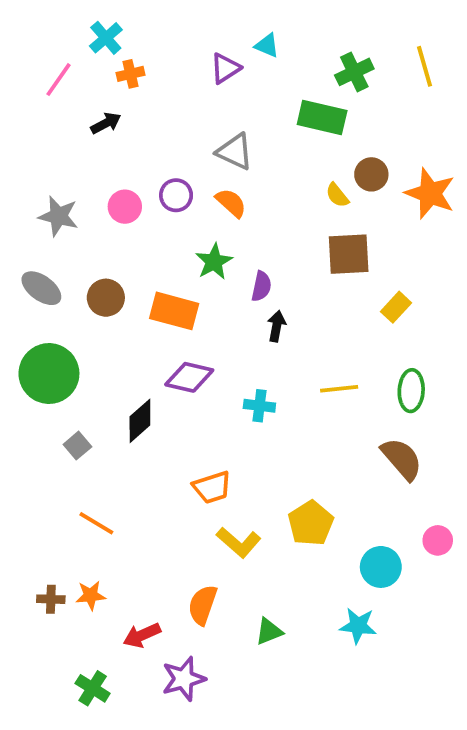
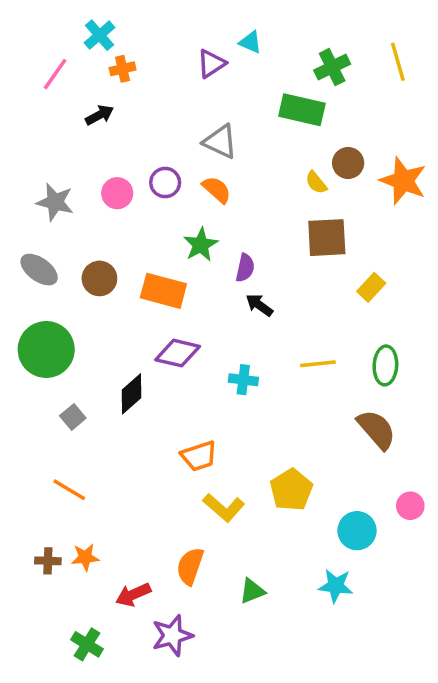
black arrow: (277, 326) -> (259, 305), turned -64
orange line: (96, 523) -> (69, 490), moved

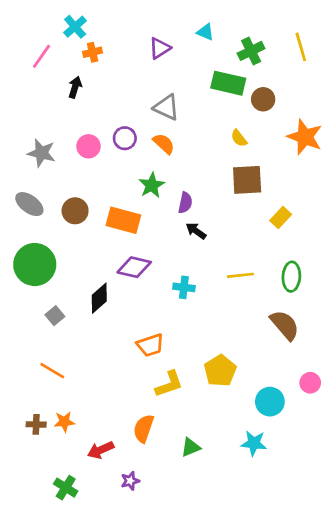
cyan triangle: (250, 42) -> (205, 32), moved
black arrow: (99, 115) -> (75, 87), turned -45
brown circle: (348, 163) -> (263, 99), moved
yellow L-shape: (224, 508) -> (169, 384), turned -60
purple star: (172, 635) -> (130, 481), size x0.6

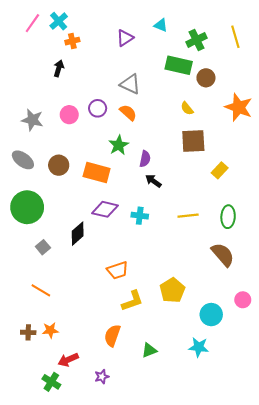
pink line: (41, 56) -> (32, 23), moved
cyan cross: (184, 287) -> (140, 216), moved
red arrow: (101, 450) -> (68, 360), moved

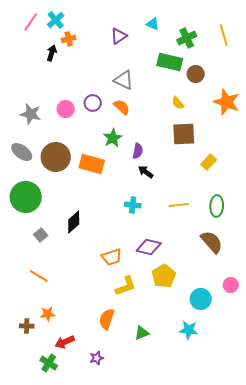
black arrow: (59, 68) -> (52, 53), moved
brown circle: (59, 165) -> (56, 157), size x1.5
purple diamond: (105, 209) -> (149, 247), moved
brown cross: (28, 332) -> (27, 326), moved

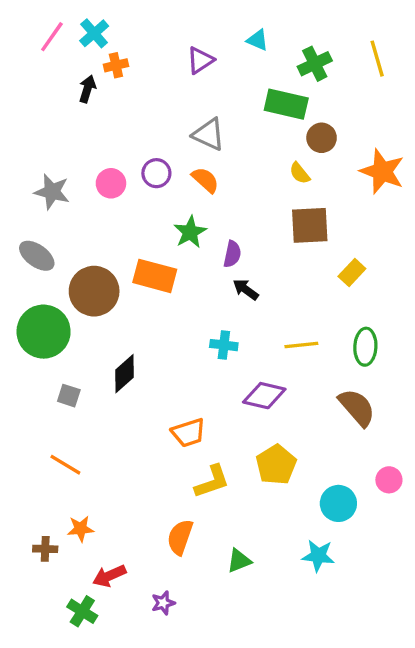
brown circle: (196, 74) -> (322, 138), moved
brown circle: (56, 157) -> (94, 291), moved
gray square: (41, 235) -> (69, 396), turned -32
purple diamond: (149, 247) -> (264, 396), moved

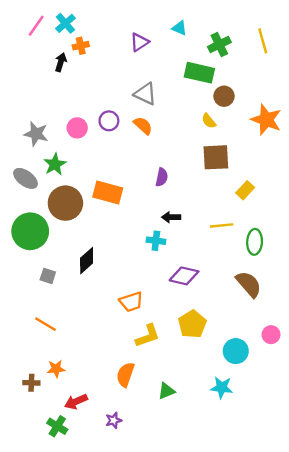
green star: (190, 232) -> (55, 164), moved
black arrow: (246, 289) -> (171, 217), moved, turned -36
yellow line: (301, 345) -> (222, 225), moved

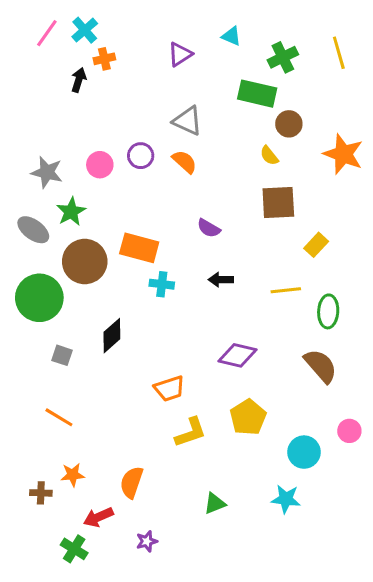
purple semicircle: (162, 177) -> (209, 228), turned 108
cyan cross: (156, 241) -> (162, 284), moved
orange semicircle: (125, 375) -> (132, 482), moved

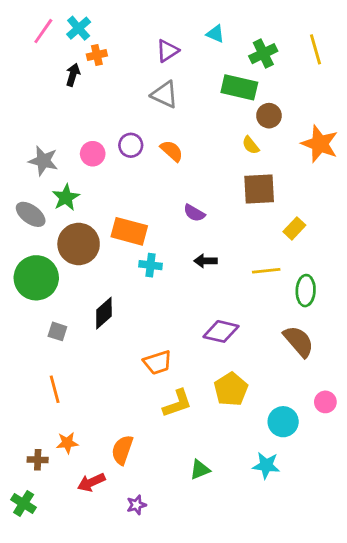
gray triangle: (188, 121) -> (165, 94), moved
orange line: (59, 417) -> (55, 389), turned 44
green cross: (74, 549) -> (24, 503), moved

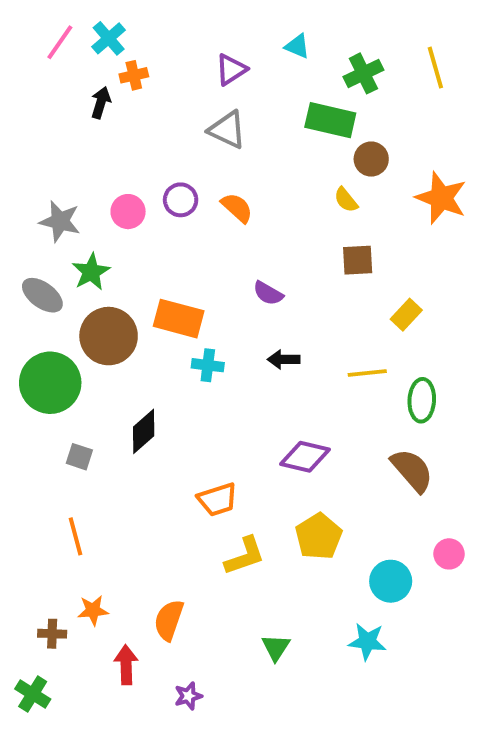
brown square: (259, 189) -> (358, 260), size x0.7
green triangle: (200, 470) -> (276, 647), turned -35
red arrow: (91, 482) -> (126, 665), turned 112

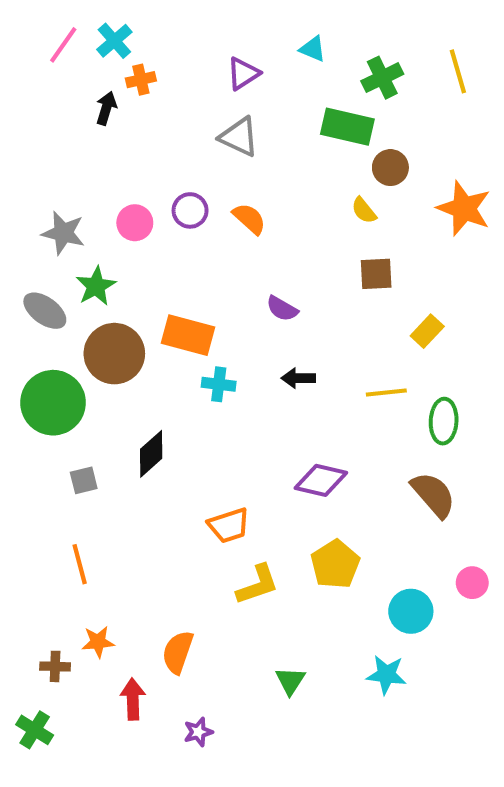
gray square: (79, 457) -> (84, 480), turned -32

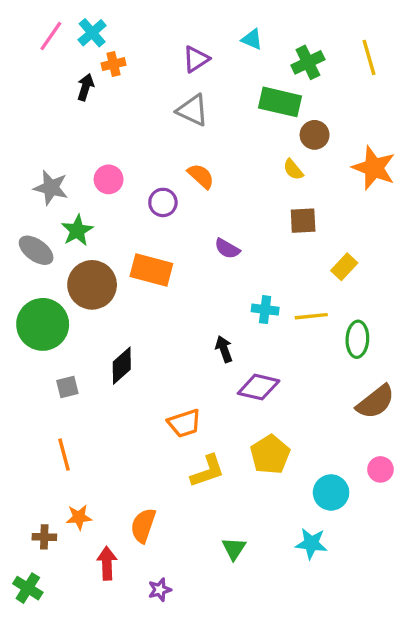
purple circle: (190, 210) -> (163, 202), moved
black arrow: (298, 378) -> (224, 349), moved, turned 70
cyan cross: (219, 384) -> (265, 310), moved
brown semicircle: (433, 495) -> (376, 402), moved, turned 93

